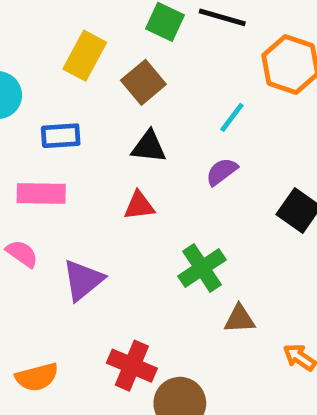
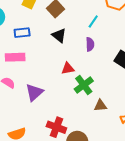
black triangle: (149, 147) -> (59, 35), turned 35
purple semicircle: (222, 172) -> (90, 44), turned 128
red triangle: (139, 206) -> (68, 68), moved

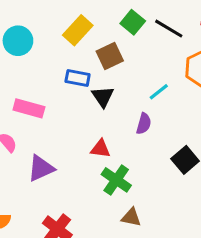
blue rectangle: (22, 33) -> (78, 78), moved
green cross: (84, 85) -> (116, 180), turned -36

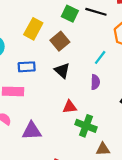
blue rectangle: (78, 78) -> (27, 67), moved
purple triangle: (41, 168) -> (32, 131), turned 36

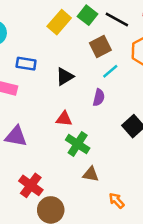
yellow rectangle: (33, 29) -> (59, 22), moved
brown square: (60, 41) -> (100, 46), moved
black triangle: (62, 70) -> (65, 76), turned 35

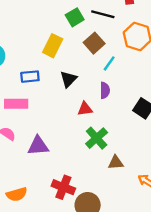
green square: (87, 15) -> (75, 17), turned 36
yellow rectangle: (59, 22) -> (53, 46), moved
red triangle: (64, 119) -> (85, 109), moved
green cross: (78, 144) -> (97, 138), turned 30

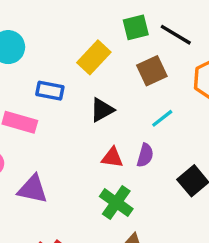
cyan line: (109, 63) -> (162, 118), moved
purple semicircle: (105, 90) -> (145, 155), moved
green cross: (97, 138) -> (116, 203), turned -30

